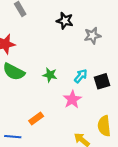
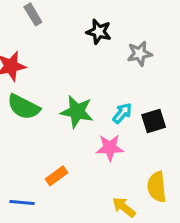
green star: (50, 75) -> (77, 112), size x1.5
pink star: (72, 99) -> (110, 148), turned 30

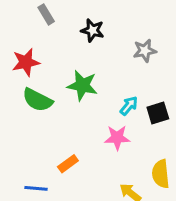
black star: (99, 32) -> (93, 30), moved
green star: (77, 112) -> (82, 85), moved

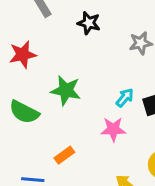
green star: (82, 85) -> (66, 90), moved
green semicircle: (37, 100) -> (24, 112), moved

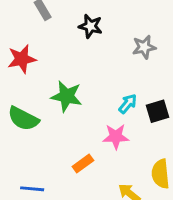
orange rectangle: (64, 155) -> (83, 163), moved

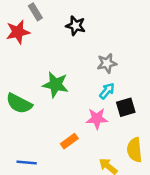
gray star: (144, 47) -> (107, 63), moved
red star: (22, 59) -> (18, 32), moved
black square: (158, 111) -> (126, 107), moved

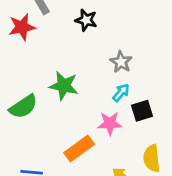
gray star: (107, 63) -> (121, 62), turned -30
green semicircle: (19, 103) -> (23, 107), turned -60
orange rectangle: (69, 141) -> (79, 148), size x1.5

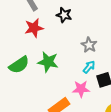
red star: (22, 27) -> (34, 28), moved
green semicircle: (23, 107) -> (19, 65), moved

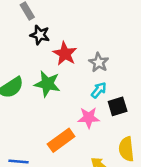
black star: (64, 15) -> (40, 35), moved
red star: (34, 28) -> (65, 54), moved, turned -30

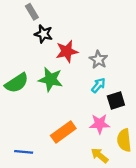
red star: (65, 54) -> (67, 51), turned 30
pink star: (89, 118) -> (100, 124), moved

